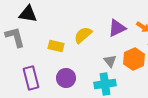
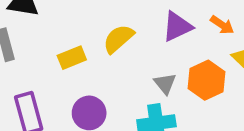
yellow rectangle: (56, 46) -> (72, 58), turned -35

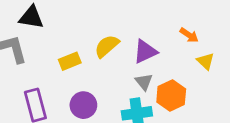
purple triangle: (177, 27) -> (145, 52), moved
orange hexagon: (207, 80) -> (171, 95), moved

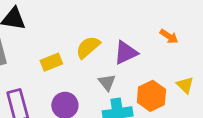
yellow triangle: (206, 61) -> (185, 85), moved
gray triangle: (144, 82) -> (107, 82), moved

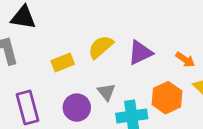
orange arrow: (169, 36) -> (185, 60), moved
gray triangle: (107, 82) -> (106, 92), moved

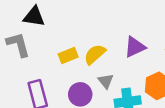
yellow semicircle: (101, 47) -> (95, 54), moved

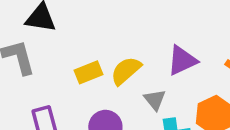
gray triangle: (106, 81) -> (155, 100), moved

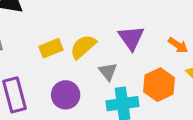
purple triangle: (182, 60) -> (131, 38), turned -40

